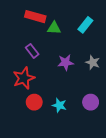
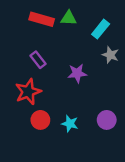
green triangle: (54, 28) -> (69, 18), moved
gray star: (93, 62) -> (110, 55), moved

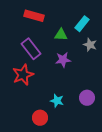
green triangle: (69, 18) -> (61, 35), moved
purple rectangle: (38, 60) -> (31, 49), size x1.5
red circle: (40, 120) -> (40, 118), moved

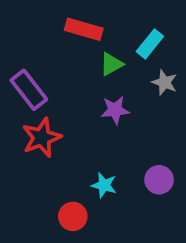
red rectangle: (34, 16) -> (84, 29), moved
green triangle: (61, 35) -> (111, 64), turned -32
purple rectangle: (31, 49) -> (29, 90), moved

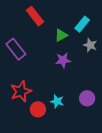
red rectangle: (84, 29) -> (35, 16), moved, turned 36
red star: (42, 138) -> (21, 91), moved
red circle: (73, 216) -> (38, 109), moved

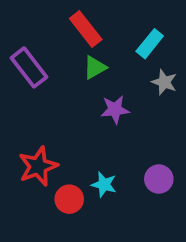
red rectangle: (35, 16) -> (86, 29), moved
green triangle: (61, 35) -> (95, 67), moved
purple rectangle: (16, 49) -> (29, 67), moved

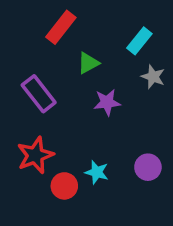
red rectangle: (86, 29) -> (61, 27), moved, turned 76
purple rectangle: (29, 67) -> (39, 94), moved

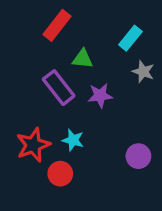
green triangle: (88, 63) -> (83, 59), turned 35
purple rectangle: (39, 94) -> (59, 88), moved
cyan star: (97, 172) -> (73, 140), moved

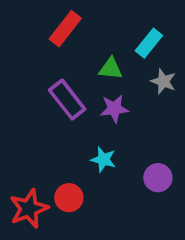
green triangle: (83, 59) -> (111, 69), moved
cyan star: (73, 140) -> (103, 160), moved
red star: (33, 145) -> (29, 209), moved

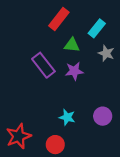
red rectangle: (65, 29) -> (59, 19), moved
cyan star: (103, 160) -> (67, 117), moved
red circle: (69, 198) -> (55, 145), moved

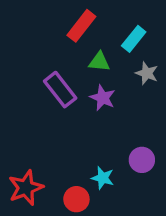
purple star: (74, 71) -> (103, 98), turned 30
cyan star: (67, 117) -> (103, 178), moved

